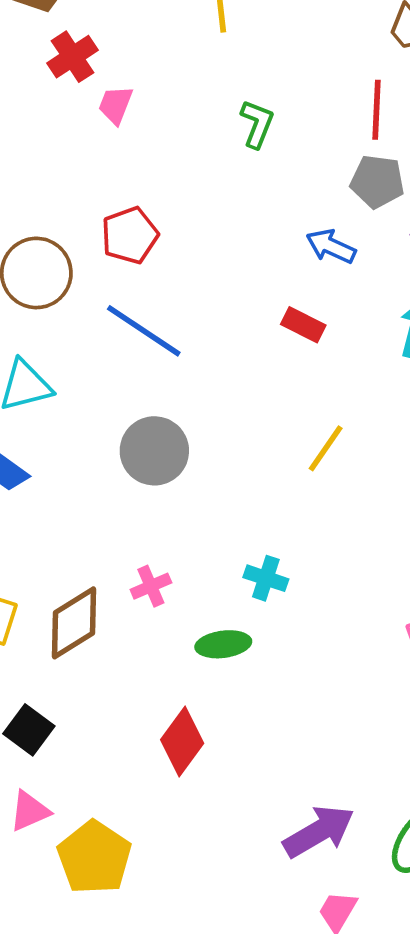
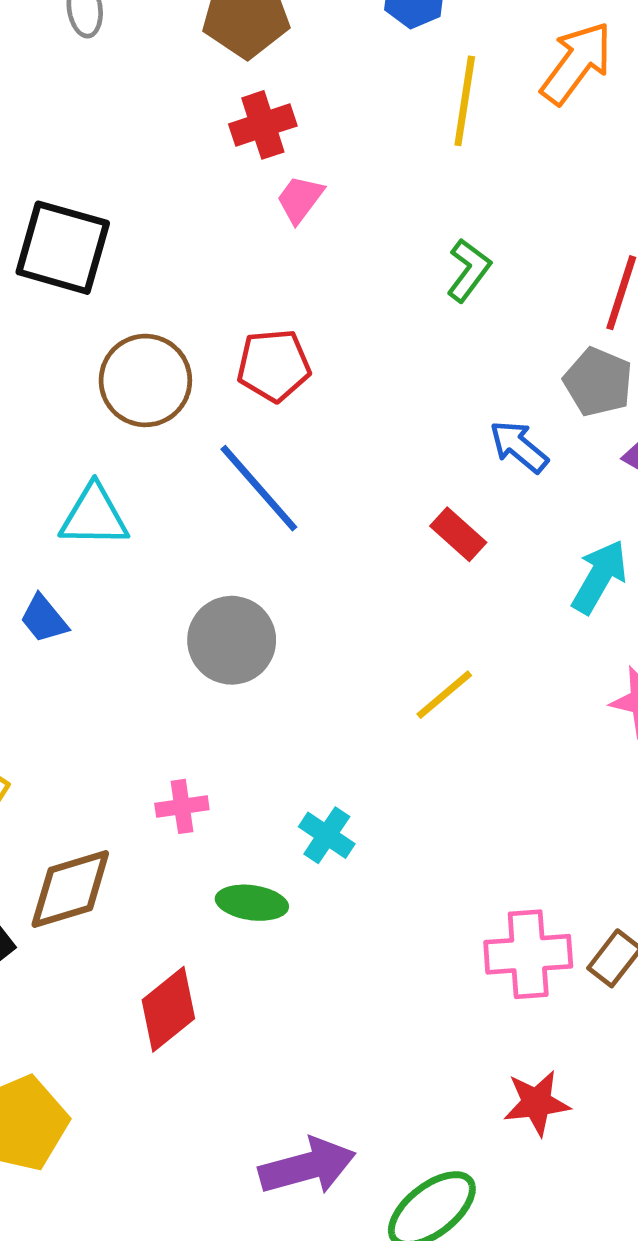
brown diamond: (74, 623) -> (70, 889), moved

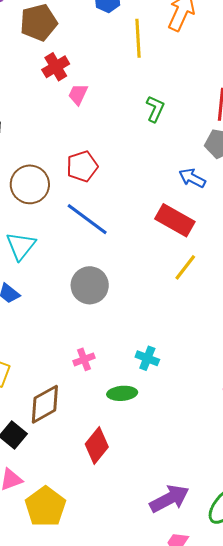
cyan triangle: (94, 516) -> (21, 246), turned -40
red rectangle: (458, 534) -> (175, 220), size x1.6
yellow line: (444, 695) -> (185, 267), moved

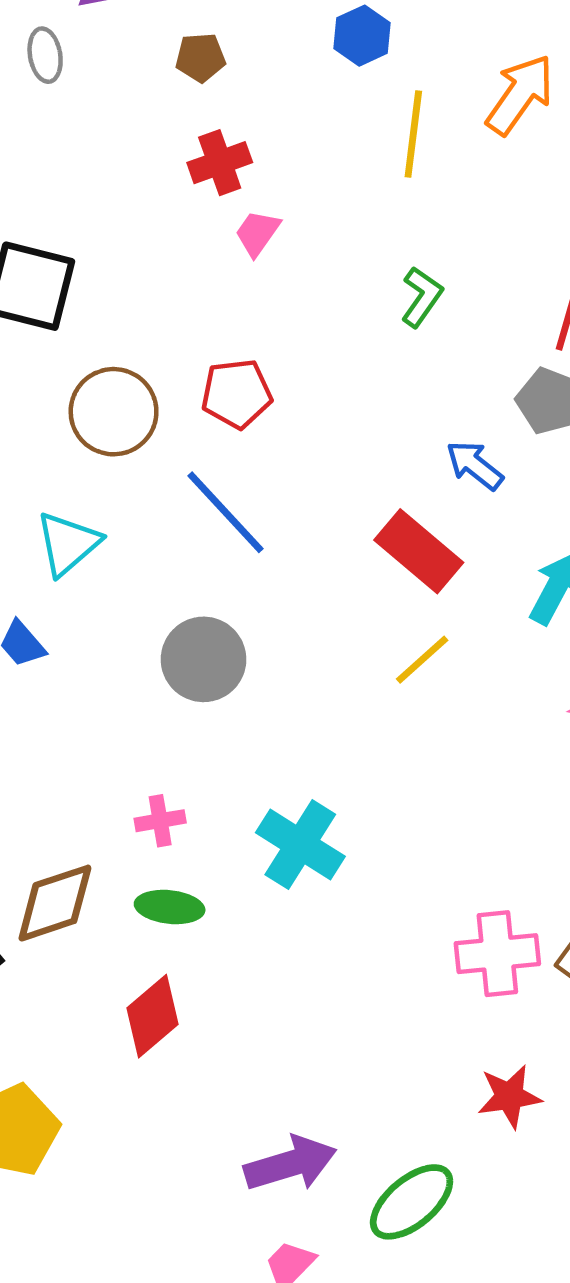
brown pentagon: (39, 22) -> (200, 58), size x0.6
cyan cross: (147, 358) -> (300, 844), size x1.6
green ellipse: (122, 393) -> (170, 907), moved

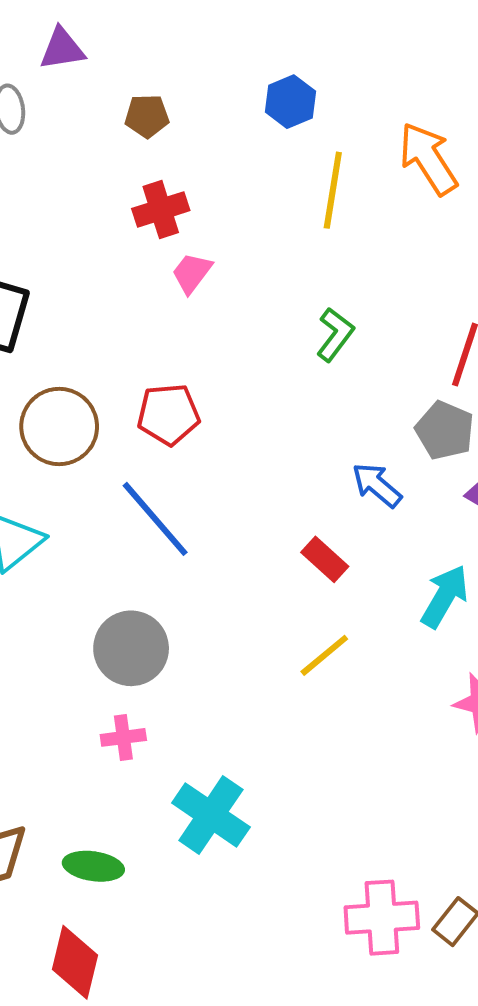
orange arrow: (520, 95) -> (428, 159), turned -70
red rectangle: (419, 551) -> (325, 559), size x0.6
pink cross: (160, 821) -> (123, 737), moved
red diamond: (153, 1016) -> (75, 962), turned -38

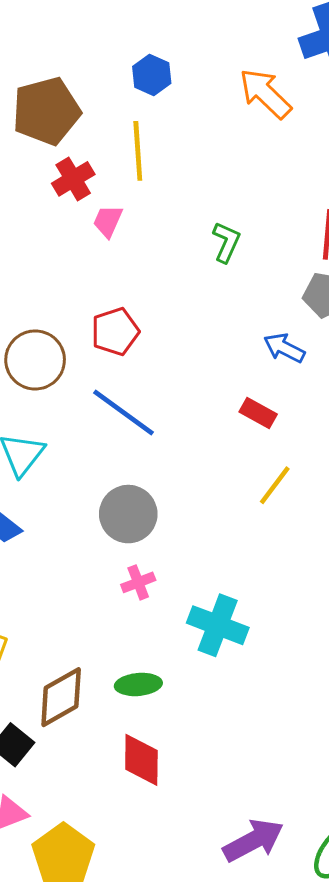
brown pentagon: (147, 116) -> (46, 111), size x2.0
yellow line: (333, 190) -> (138, 151), moved

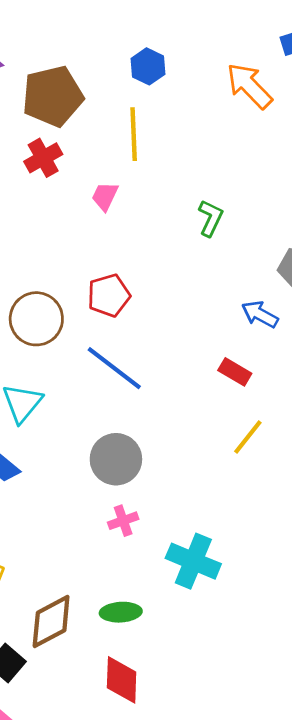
red cross: (73, 179) -> (43, 158), moved

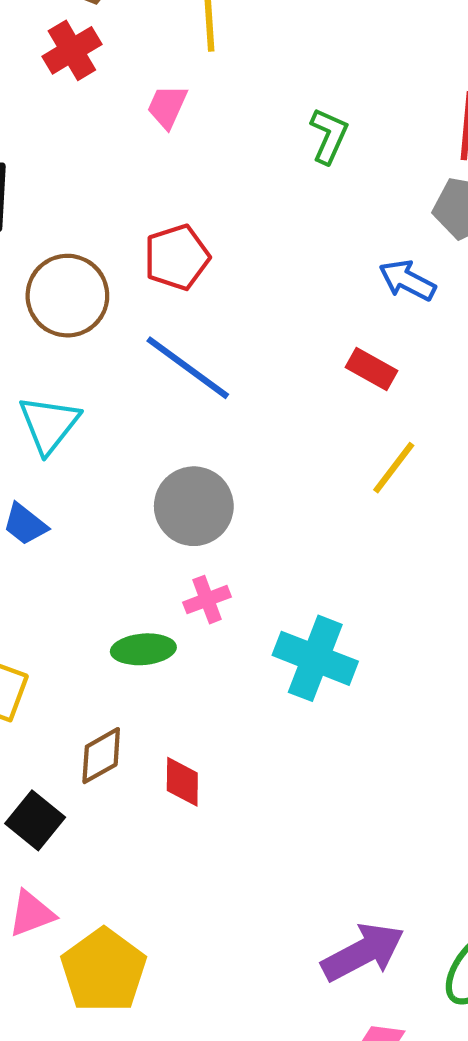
green ellipse: (121, 612) -> (143, 649), moved
brown diamond: (51, 621) -> (101, 756), size x0.7
red diamond: (122, 680) -> (182, 782), moved, size x0.7

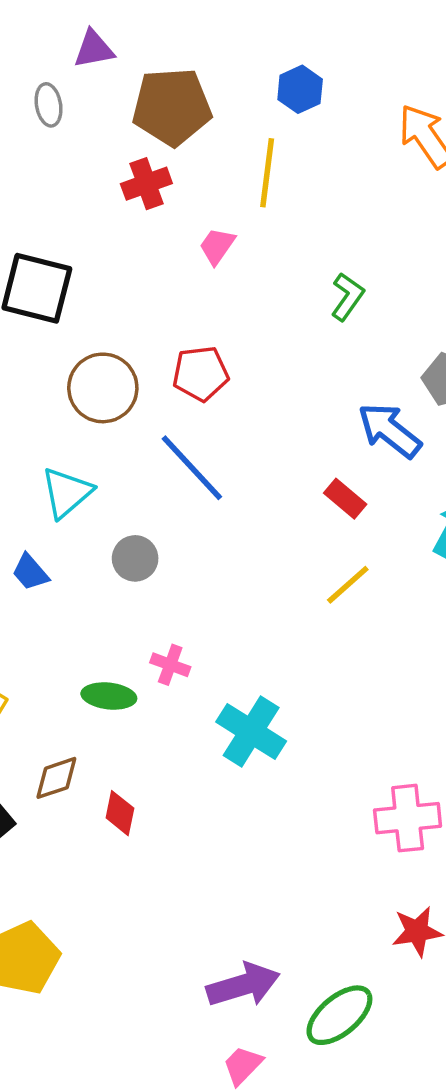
blue arrow: (407, 280) -> (390, 430), size x1.4
gray circle: (194, 506) -> (135, 558), moved, size x0.7
pink cross: (207, 600) -> (170, 665), turned 30

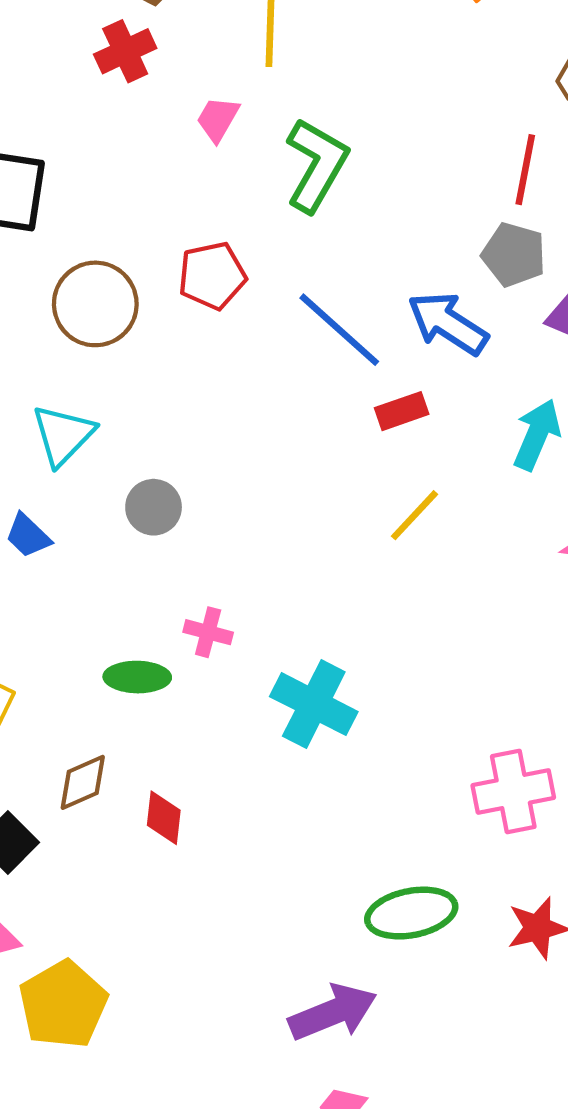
green L-shape: (347, 297) -> (316, 165), moved, size x1.6
blue line: (192, 468) -> (339, 330), moved
red rectangle: (345, 499) -> (402, 411), turned -54
green ellipse: (339, 1015) -> (411, 913), moved, turned 34

